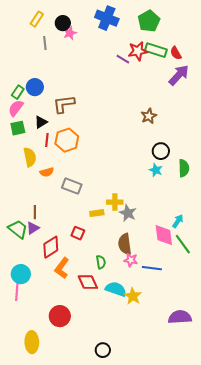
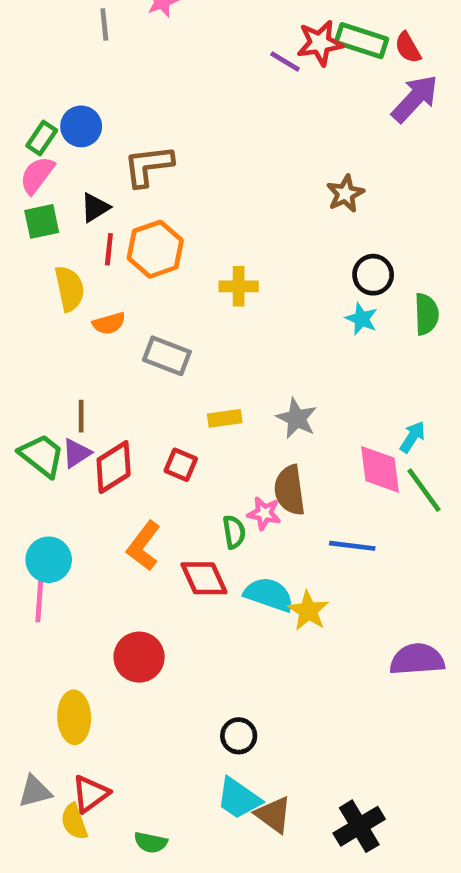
yellow cross: (115, 202) -> (239, 286), moved
red diamond: (51, 247) -> (114, 467), moved
pink star: (131, 260) -> (264, 513), moved

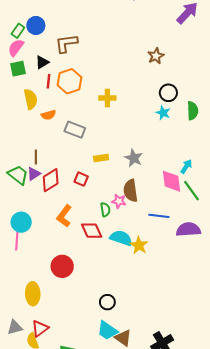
purple semicircle: (417, 659) -> (188, 230), moved

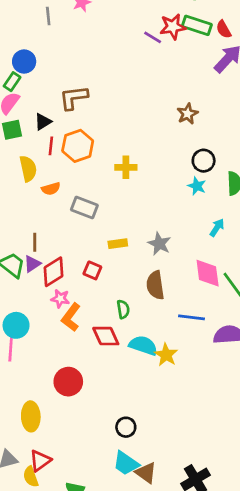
blue circle: (36, 25) -> (24, 62), moved
cyan arrow: (186, 166) -> (217, 228), moved
pink star: (119, 201) -> (60, 299), moved

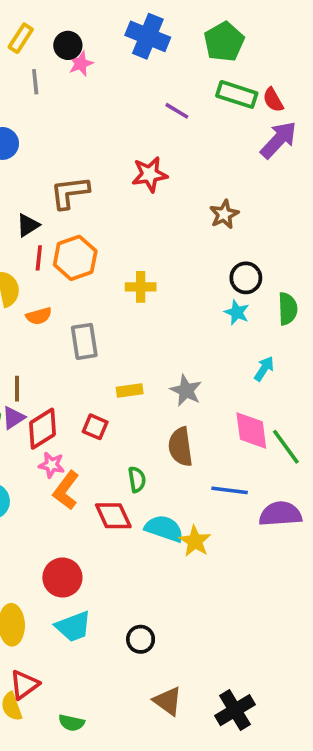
red star: (173, 27) -> (150, 174), moved
gray rectangle: (84, 207) -> (84, 341), turned 60
cyan trapezoid: (126, 463) -> (73, 627), moved, turned -56

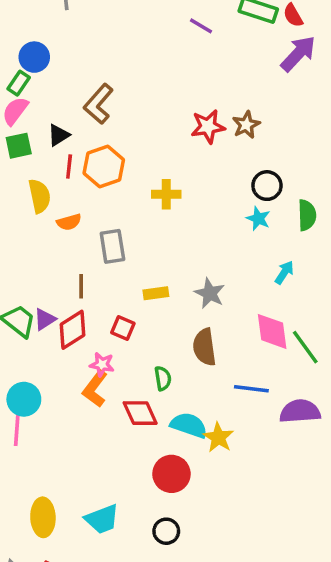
red star: (150, 174) -> (208, 127), moved
brown L-shape: (70, 193) -> (99, 104), turned -42
brown line: (17, 389) -> (81, 286), moved
pink star: (52, 465) -> (102, 364), moved
red circle: (62, 578) -> (171, 474), moved

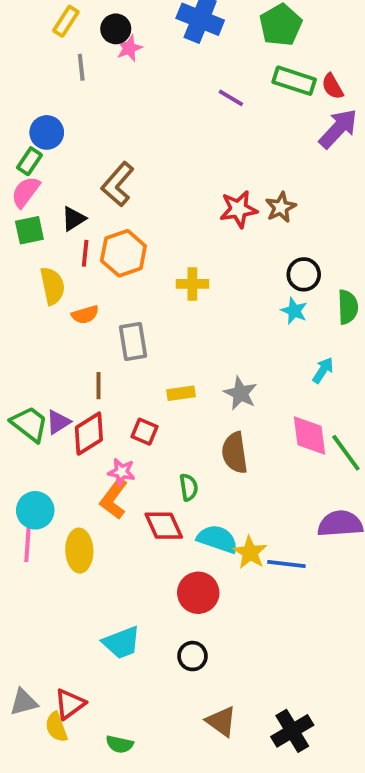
blue line: (251, 389) -> (286, 564), moved
yellow ellipse: (43, 517) -> (79, 551), moved

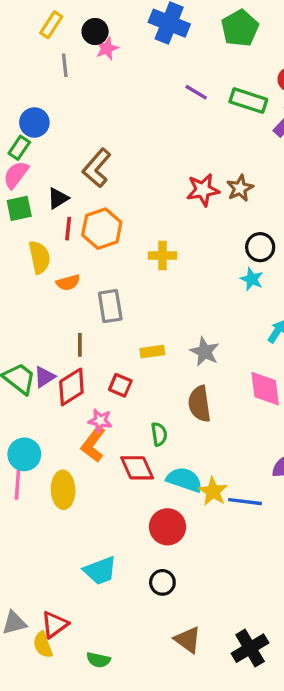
green rectangle: (294, 81) -> (248, 101), moved

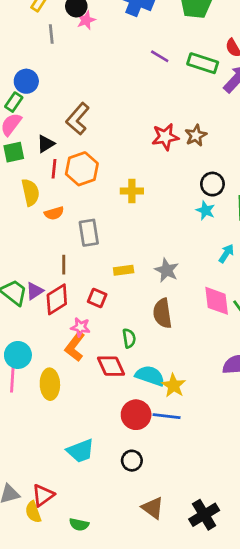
blue line: (245, 502) -> (167, 416), moved

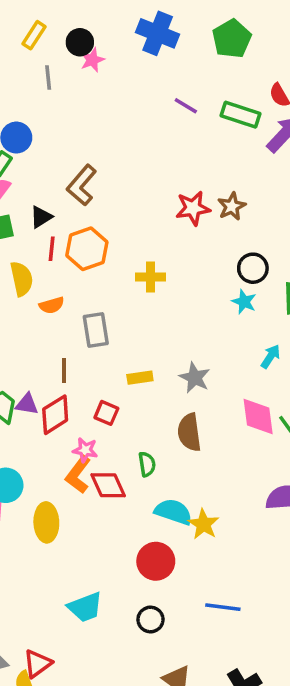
purple triangle: (35, 291) -> (27, 404), turned 42
red diamond: (111, 366) -> (108, 485), moved
blue line: (167, 416) -> (223, 607), moved

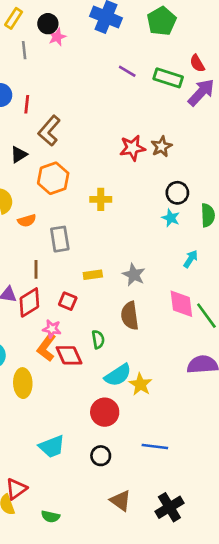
red line: (52, 249) -> (27, 104), moved
cyan semicircle: (173, 512) -> (118, 375), turned 128

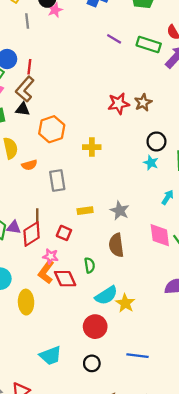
brown L-shape: (49, 131) -> (25, 89), moved
black triangle: (19, 154) -> (23, 109), turned 40
brown line: (36, 269) -> (37, 216), moved

